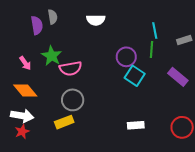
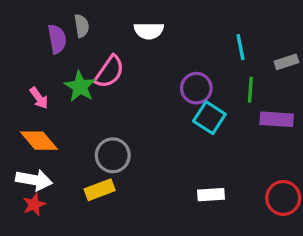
green line: (152, 49) -> (250, 90), moved
pink semicircle: (71, 68) -> (109, 72), moved, turned -45
purple rectangle: (178, 77) -> (277, 119), turned -36

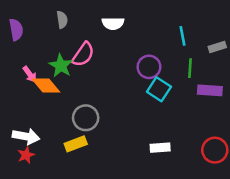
purple semicircle: (57, 39) -> (16, 30), moved
orange diamond: (39, 141) -> (46, 86), moved

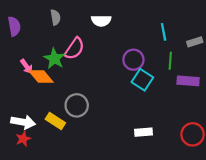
yellow rectangle: (76, 144) -> (55, 121), moved, turned 54

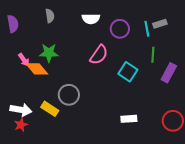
gray rectangle: (195, 42) -> (160, 24), moved
pink semicircle: (74, 49) -> (99, 55), moved
green star: (54, 59) -> (49, 53), turned -30
purple circle: (133, 60) -> (120, 29), moved
purple rectangle: (188, 81) -> (169, 73), turned -66

